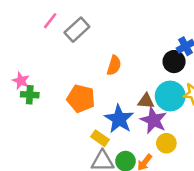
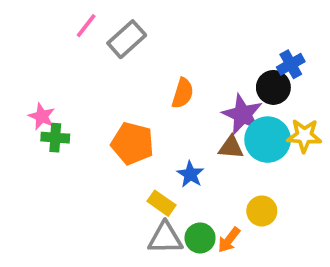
blue star: (119, 119) -> (190, 174), size x0.6
purple star: (154, 120) -> (243, 114), moved

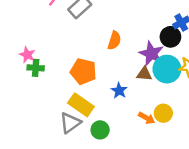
yellow rectangle: (161, 203) -> (81, 105), moved, size x1.5
gray triangle: (165, 238) -> (70, 123), moved, turned -35
green circle: (200, 238) -> (100, 130), moved
orange arrow: (229, 240) -> (147, 118), moved, turned -98

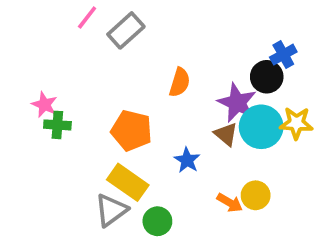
brown triangle: (144, 74) -> (226, 134), turned 35

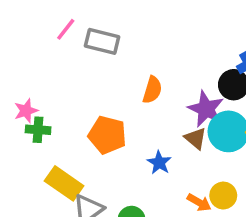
gray rectangle: (126, 30) -> (102, 41), turned 56
pink star: (44, 105) -> (26, 111), turned 30
yellow rectangle: (128, 182) -> (64, 183), moved

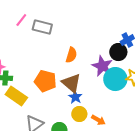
brown triangle: (196, 138) -> (71, 83), moved, size x1.5
yellow rectangle: (64, 183) -> (16, 96), moved
yellow circle: (223, 196) -> (79, 114), moved

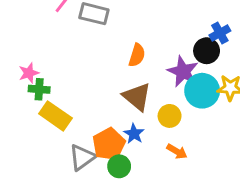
orange pentagon: (45, 81) -> (109, 144), moved, turned 30
blue star: (75, 97) -> (134, 134), moved
yellow circle: (79, 114) -> (170, 116), moved

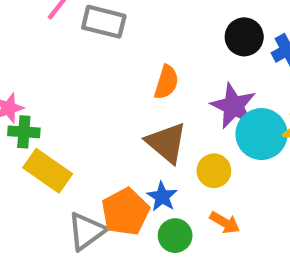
black circle: (207, 51) -> (244, 37), moved
green circle: (119, 166) -> (175, 236), moved

